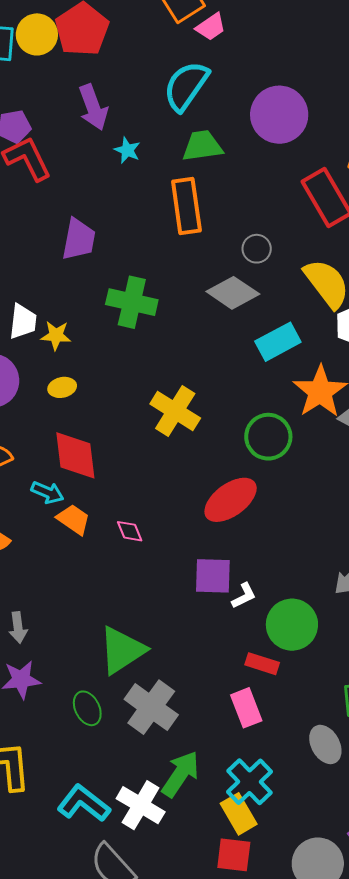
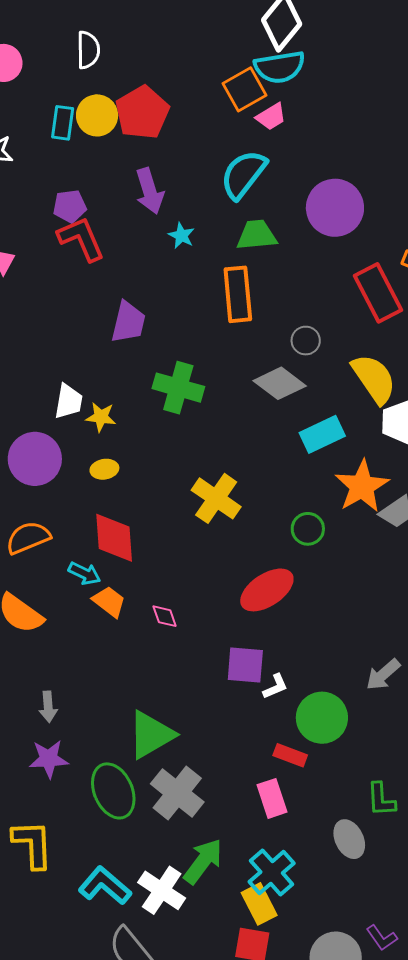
green circle: (268, 437) -> (308, 529), size x0.7
green ellipse: (87, 708) -> (113, 791), size x1.6

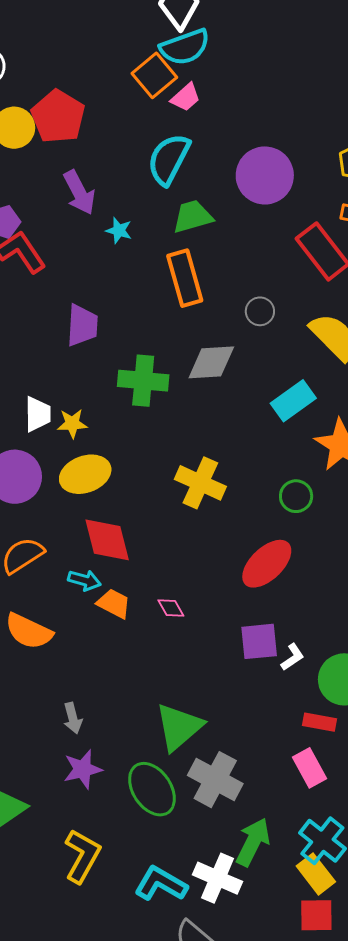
gray diamond: (280, 383) -> (211, 362), moved, turned -30
yellow ellipse: (104, 469) -> (85, 474), size x1.8
yellow L-shape: (33, 844) -> (82, 856), turned 42

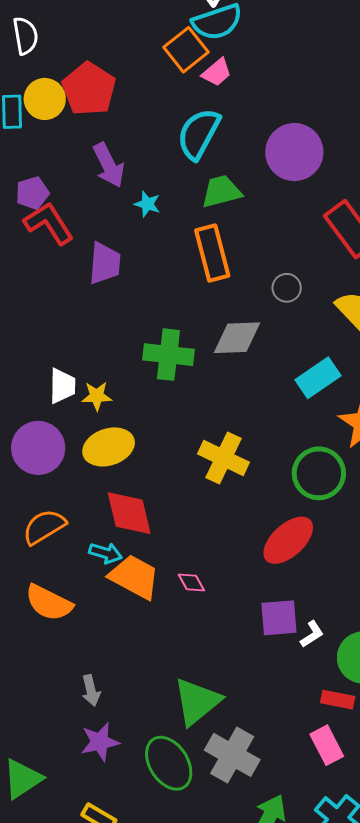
purple trapezoid: (82, 325) -> (105, 263), moved
green circle: (296, 496) -> (319, 473), size x1.6
orange trapezoid: (114, 604) -> (134, 577), size x1.5

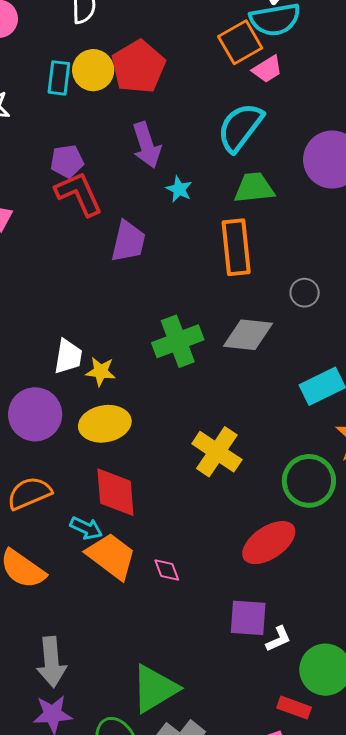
green cross: (168, 355) -> (178, 341), turned -36
gray arrow: (91, 691) -> (51, 662), size x1.6

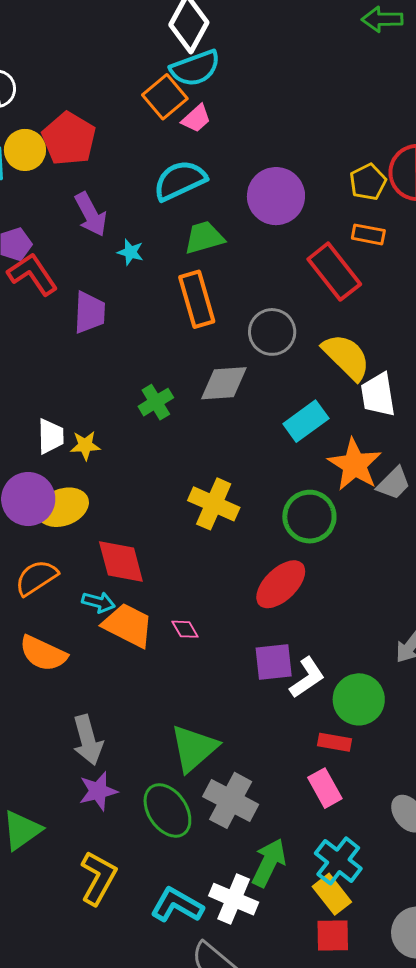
cyan semicircle: (240, 127) -> (180, 180), turned 38
gray circle: (305, 293) -> (272, 332), size x1.6
green cross: (178, 341) -> (156, 402), size x0.7
yellow ellipse: (105, 424) -> (63, 507), moved
white L-shape: (278, 639) -> (307, 677), size x1.5

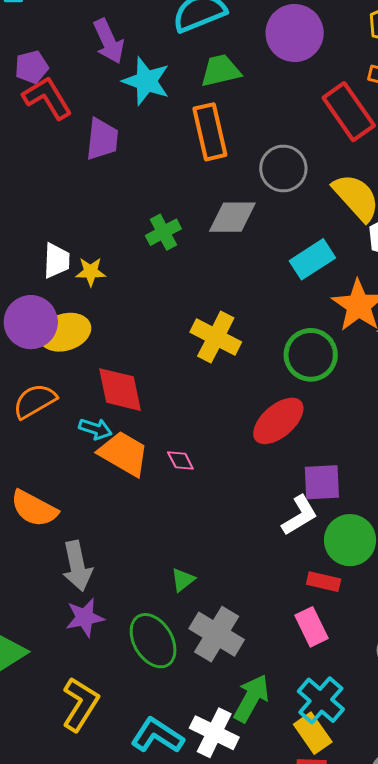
cyan star: (130, 252) -> (146, 81), size x1.8
orange semicircle: (43, 653) -> (34, 509), moved
purple square: (274, 662) -> (322, 482), moved
green triangle: (194, 748) -> (183, 580), size x0.5

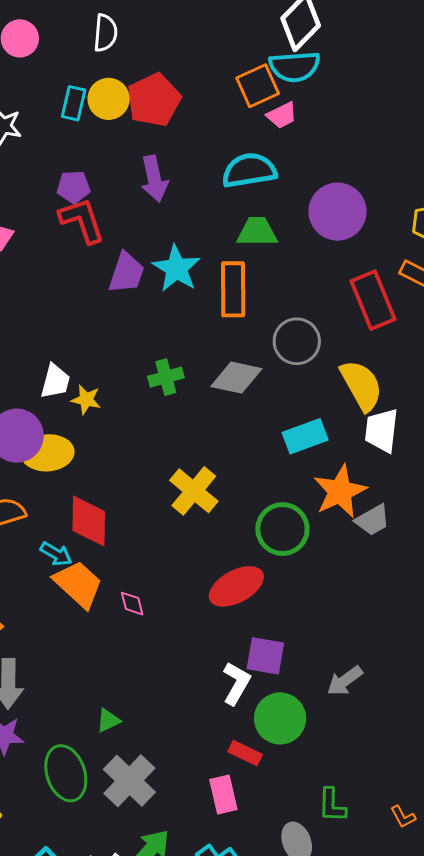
cyan star: (146, 81) -> (176, 268), moved
white L-shape: (300, 515) -> (236, 683), turned -42

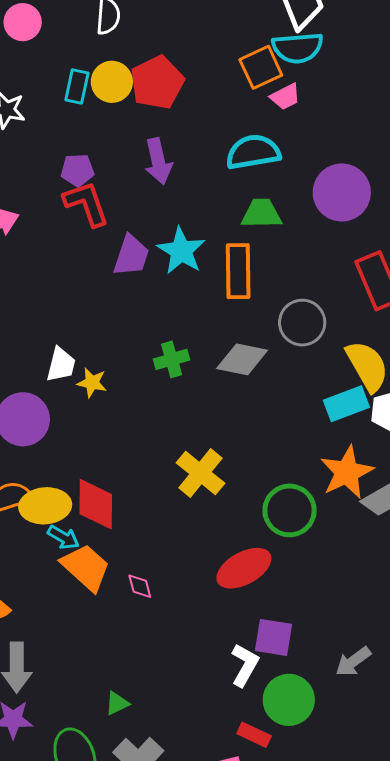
cyan rectangle: (305, 436) -> (346, 404), moved
yellow ellipse: (48, 453) -> (45, 506), moved

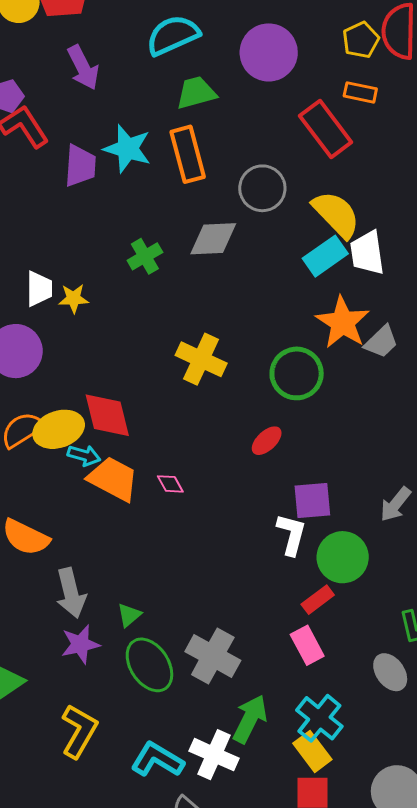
red ellipse: (244, 568) -> (267, 441), size x0.6
green triangle: (117, 703) -> (129, 615), moved
red rectangle: (254, 735) -> (318, 600), turned -48

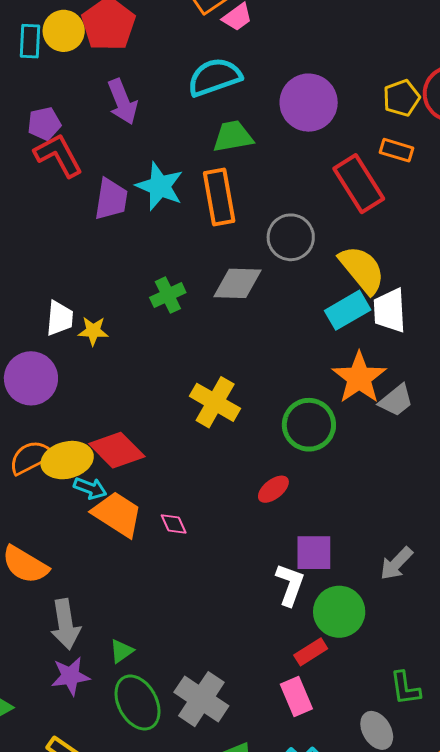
red diamond: (107, 415) -> (117, 450), turned -36

